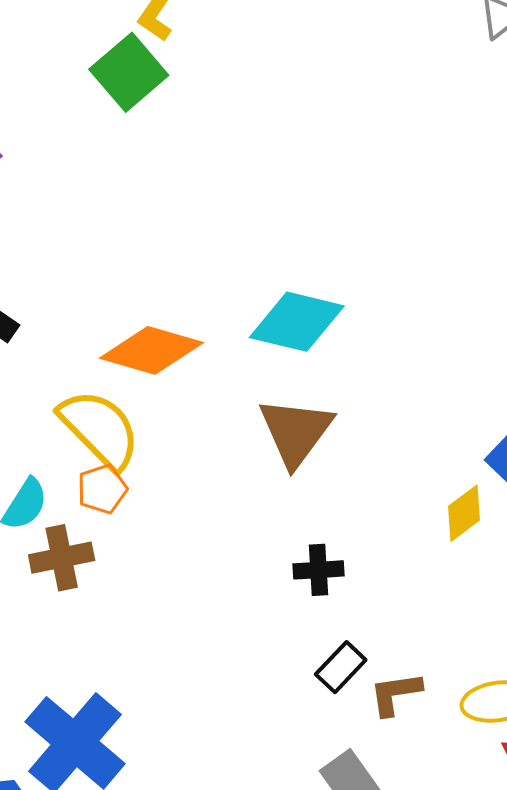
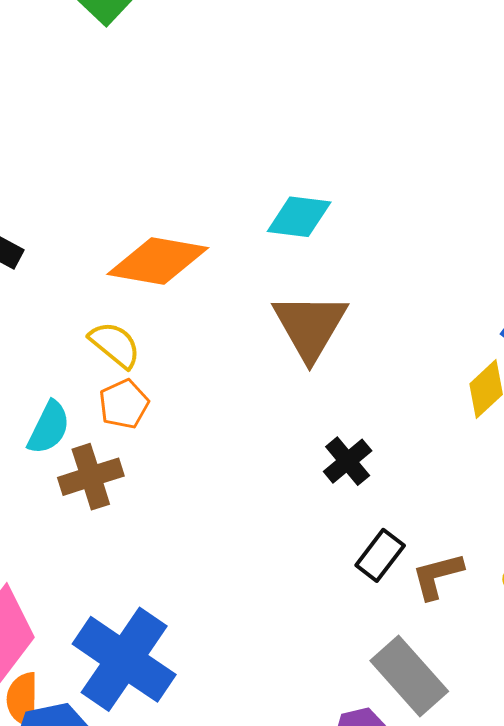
cyan diamond: (297, 322) -> (299, 217), size x0.7
yellow semicircle: (100, 429) -> (115, 345), size x0.6
black cross: (319, 570) -> (348, 461), turned -30

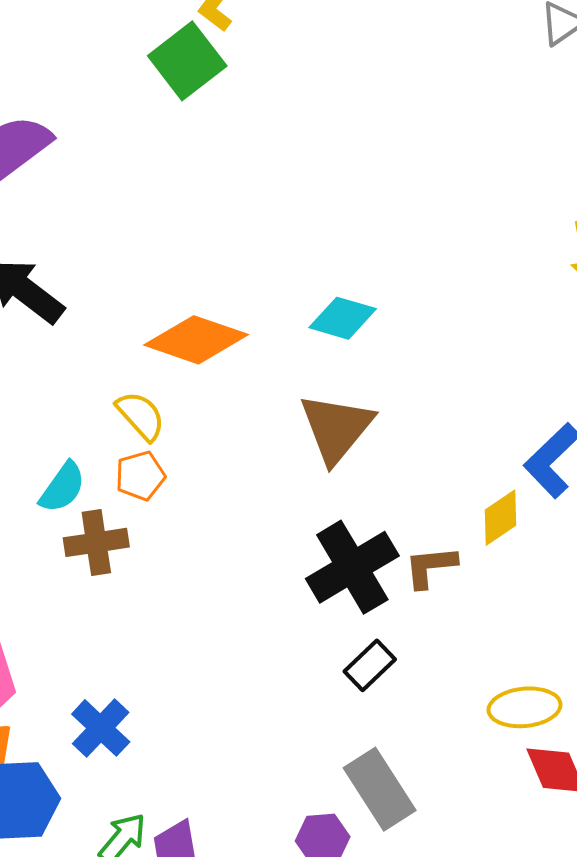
black cross: (348, 461) -> (352, 567), size x1.8
brown L-shape: (437, 576) -> (430, 567), moved
blue cross: (124, 659) -> (101, 728), size x0.6

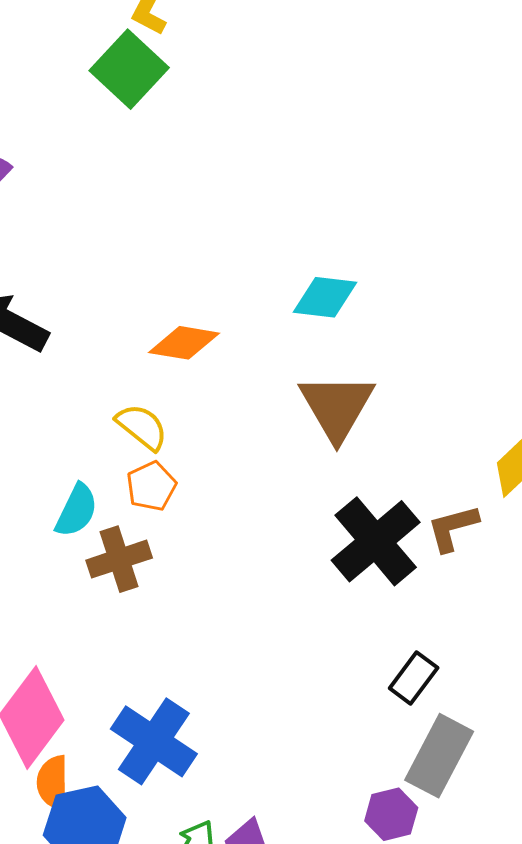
orange diamond: (196, 340) -> (184, 343), size x0.7
black rectangle: (370, 665) -> (414, 678), moved
blue cross: (101, 728) -> (154, 741), size x1.4
gray rectangle: (380, 789) -> (439, 756), turned 70

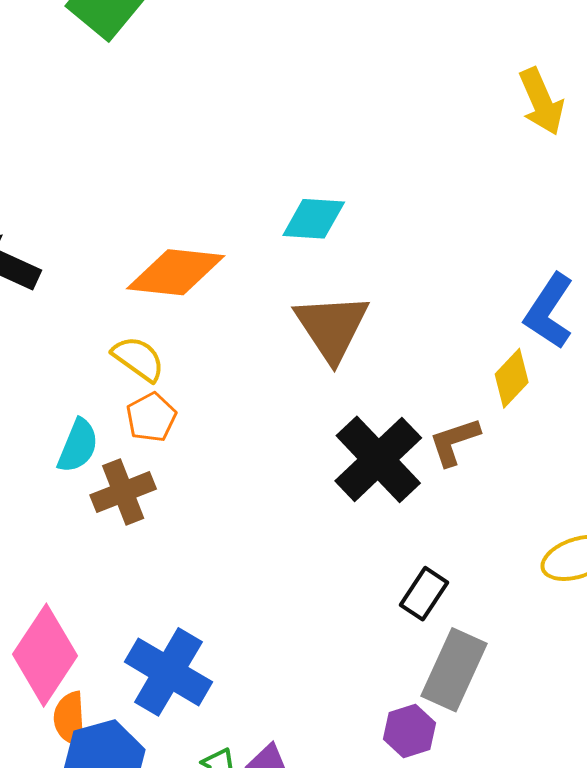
orange diamond: (184, 343) -> (176, 272), size x1.4

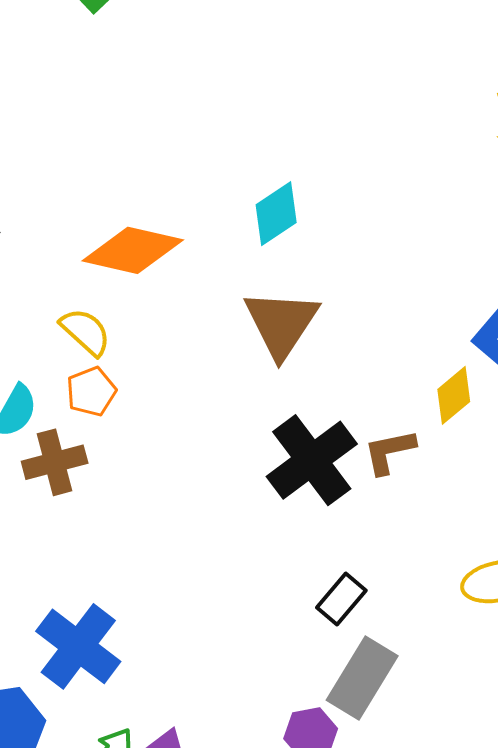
cyan diamond: (314, 219) -> (276, 214), turned -44

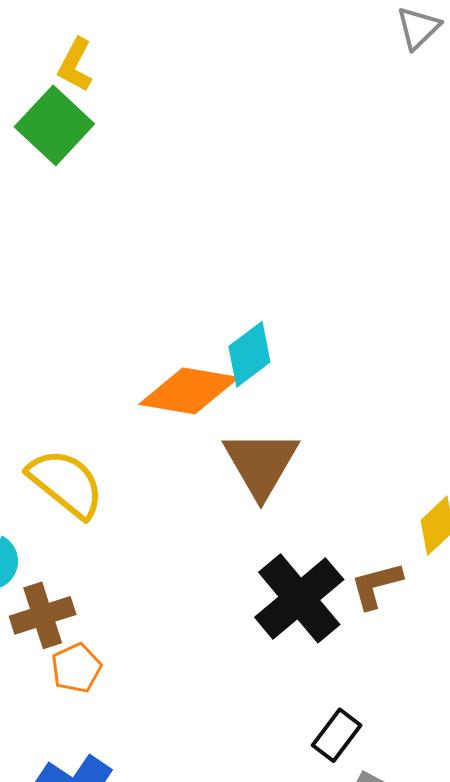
orange diamond: (133, 250) -> (189, 391), moved
yellow semicircle: (85, 332) -> (66, 483), size x1.5
orange pentagon: (91, 392) -> (76, 668), moved

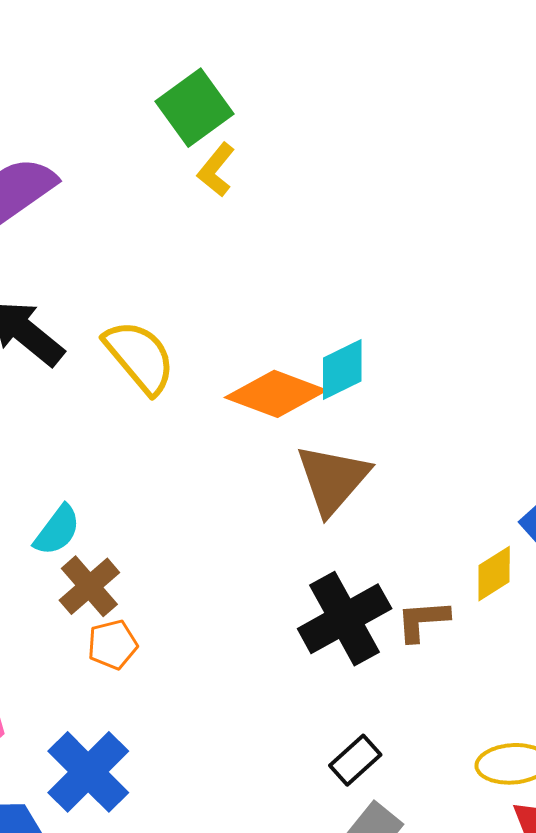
yellow L-shape: (75, 65) -> (216, 170), moved
yellow semicircle: (66, 483) -> (140, 357), moved
brown cross: (43, 615) -> (89, 586), turned -34

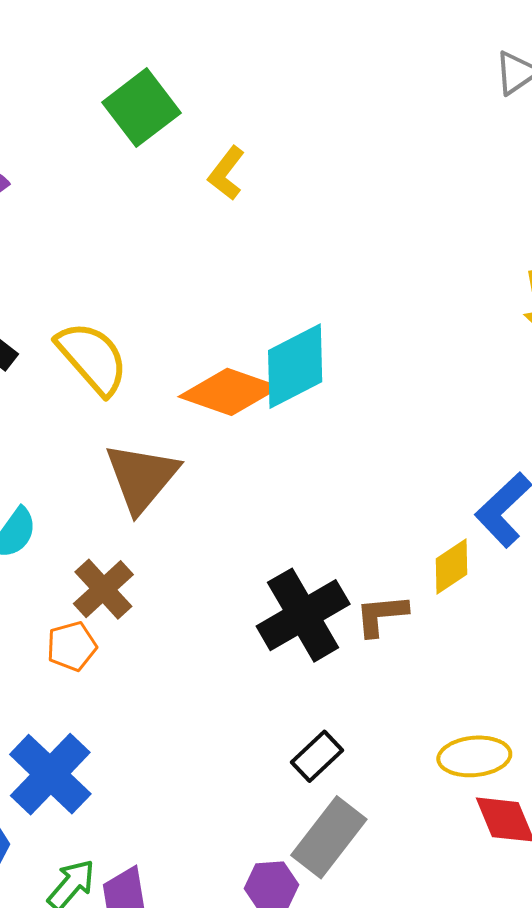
yellow L-shape: (216, 170) -> (226, 173), moved
cyan diamond: (342, 370) -> (295, 366), size x1.4
brown triangle: (333, 479) -> (142, 477), moved
brown cross: (89, 586) -> (103, 589), moved

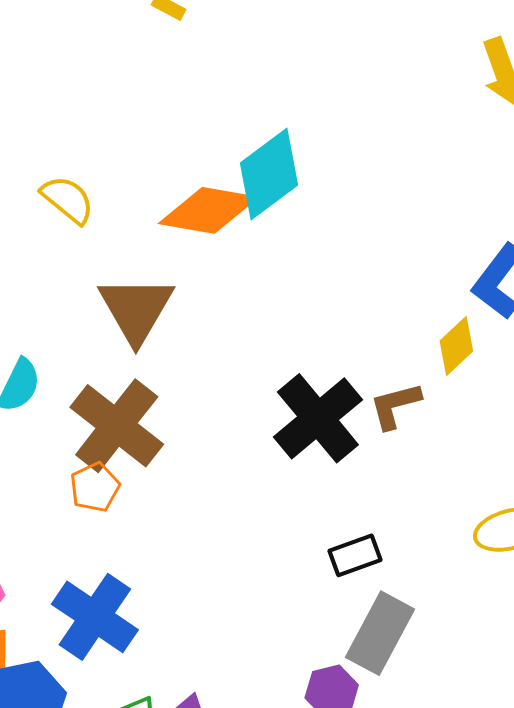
yellow semicircle: (92, 358) -> (68, 200), size x0.7
brown cross: (103, 589) -> (117, 426), size x1.5
black rectangle: (317, 756) -> (355, 555), turned 33

